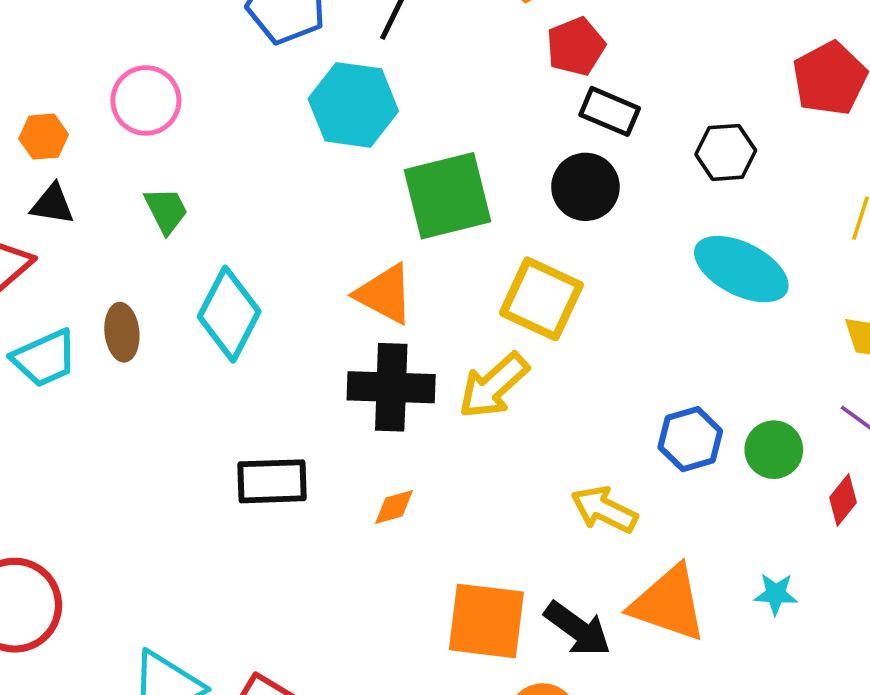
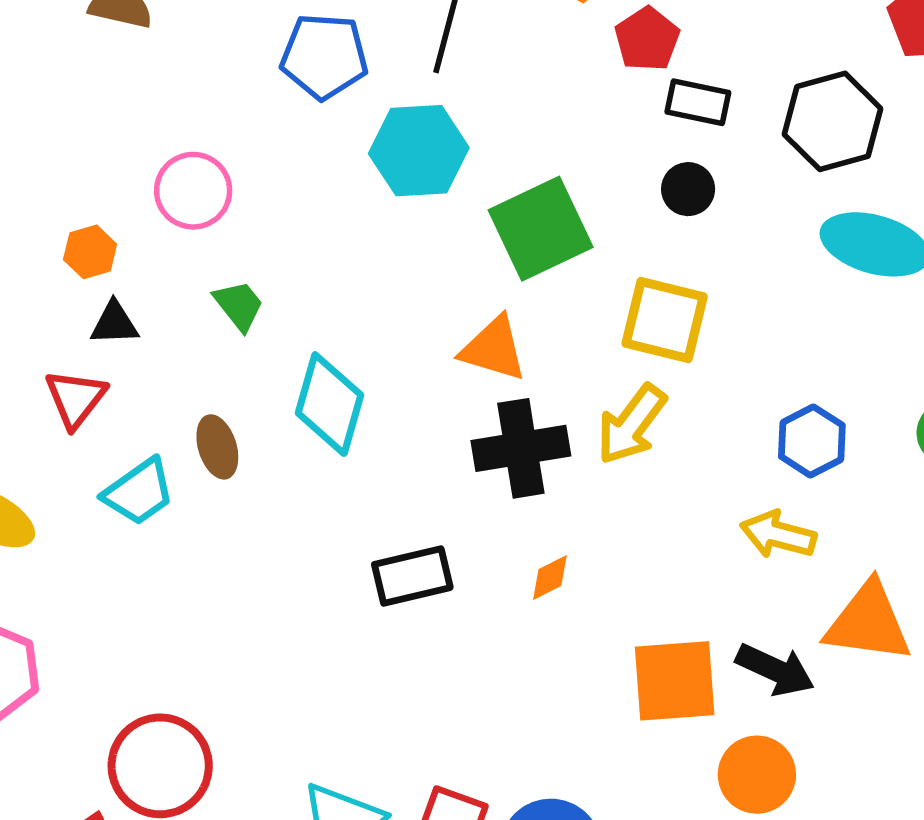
black hexagon: (726, 152) -> (833, 121), size x1.5
black circle: (585, 187) -> (688, 189), size x0.7
blue hexagon: (690, 439) -> (812, 441), moved

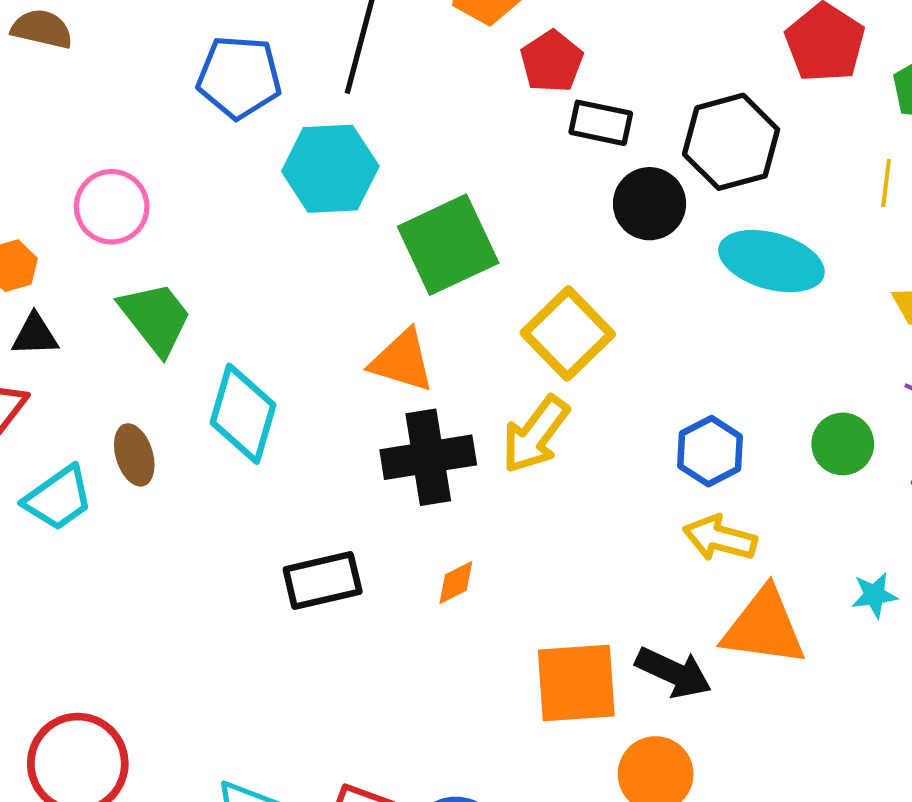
black circle: (688, 189) -> (650, 204), moved, size x1.4
green trapezoid: (239, 305) -> (156, 318), size x1.5
yellow square: (665, 320) -> (568, 333), turned 32
yellow arrow: (778, 535) -> (720, 538), moved

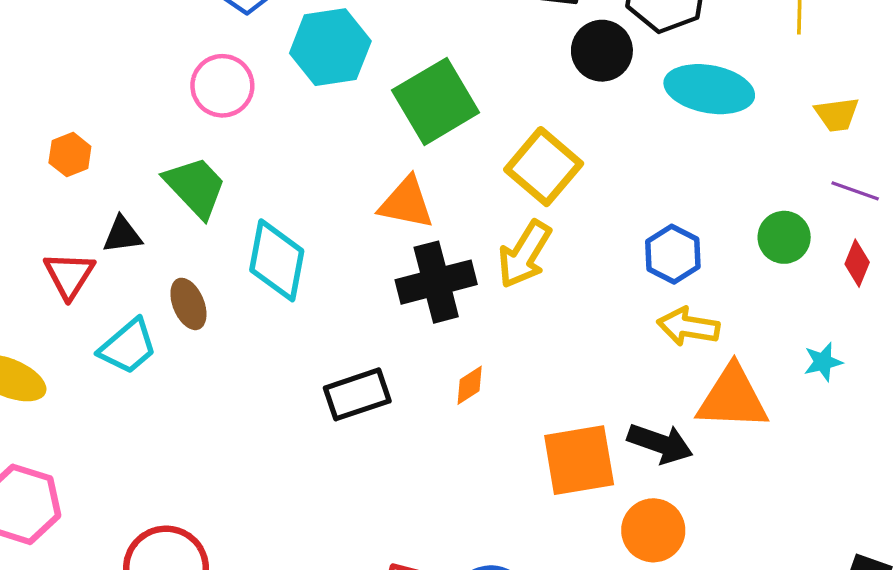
pink circle: (112, 207) -> (222, 86), moved
black triangle: (35, 335) -> (122, 235), moved

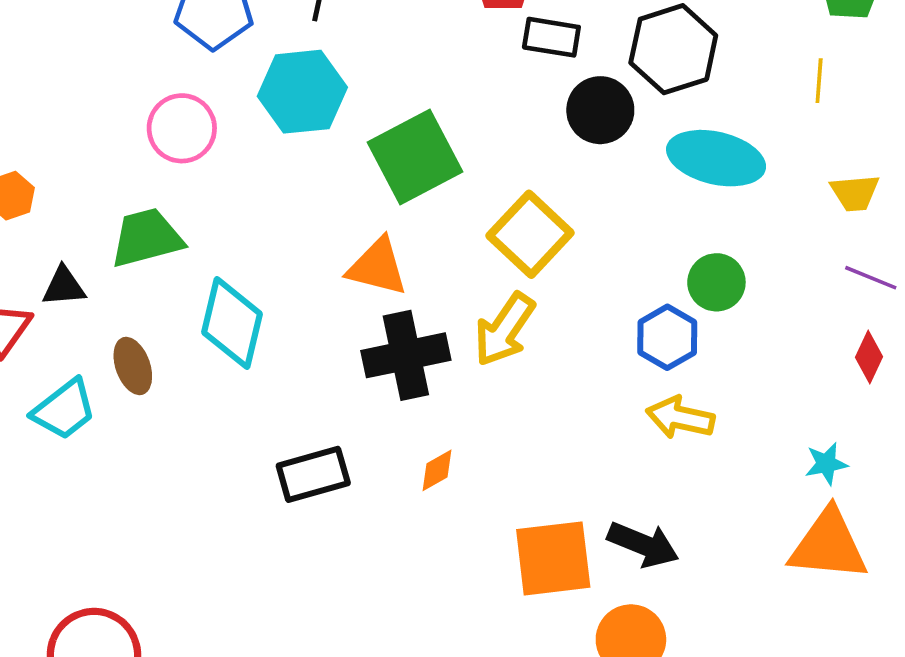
green trapezoid: (195, 187) -> (147, 238), turned -64
green circle: (784, 237) -> (716, 282), moved
orange triangle: (733, 398) -> (828, 545), moved

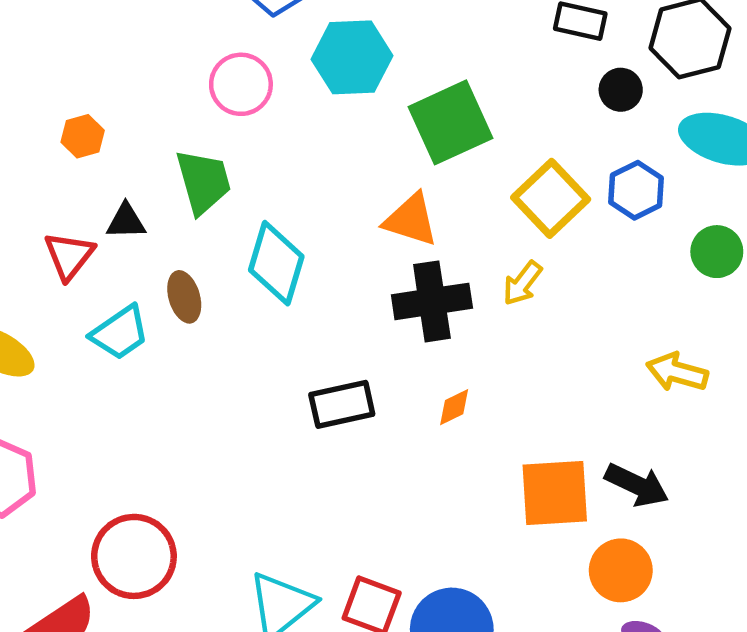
black circle: (600, 110) -> (621, 90), size x0.7
green trapezoid: (147, 238) -> (203, 182), turned 86
yellow arrow: (504, 329) -> (522, 283), size x0.7
blue hexagon: (667, 337) -> (636, 190), moved

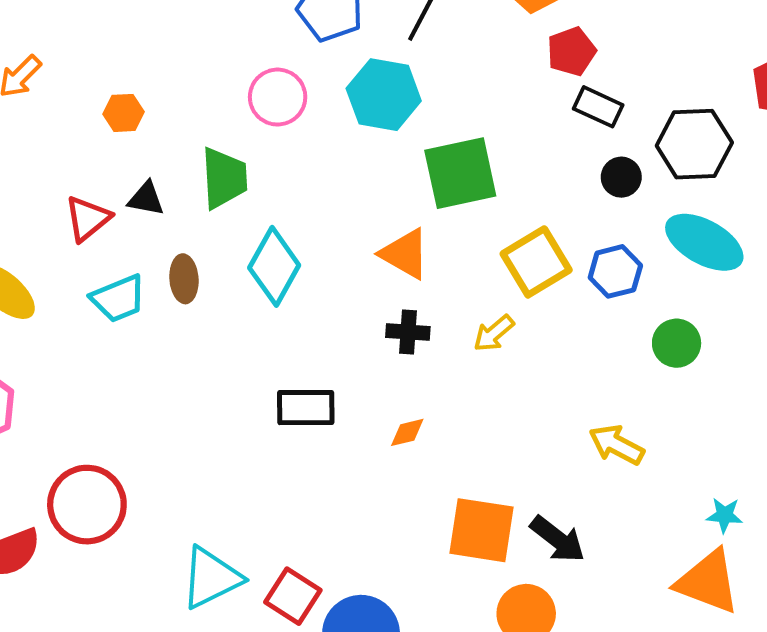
black cross: (432, 301) -> (408, 332), size x0.6

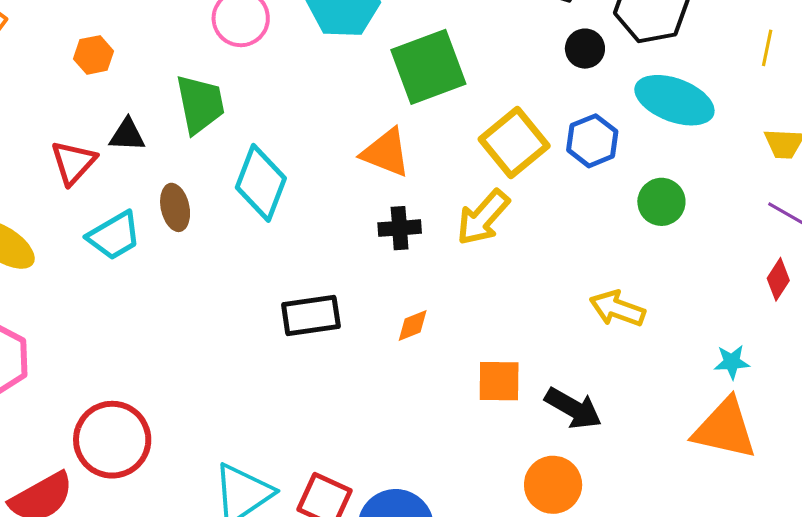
yellow arrow: (494, 333) -> (483, 218), size x1.4
orange square: (482, 530) -> (499, 381), moved, size x0.7

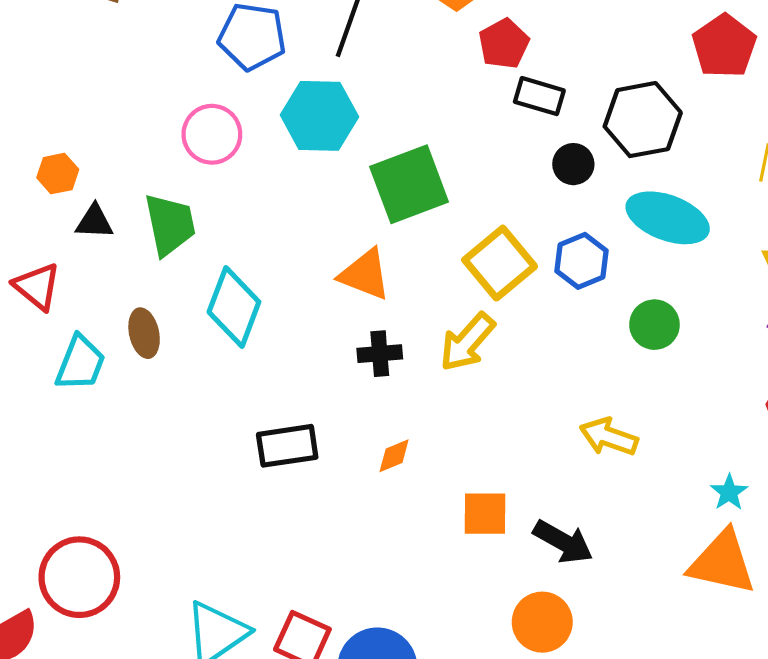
black triangle: (127, 135) -> (94, 222), moved
red triangle: (73, 162) -> (37, 286), turned -33
cyan trapezoid: (114, 236) -> (80, 363), turned -38
cyan star: (732, 362) -> (729, 492), turned -30

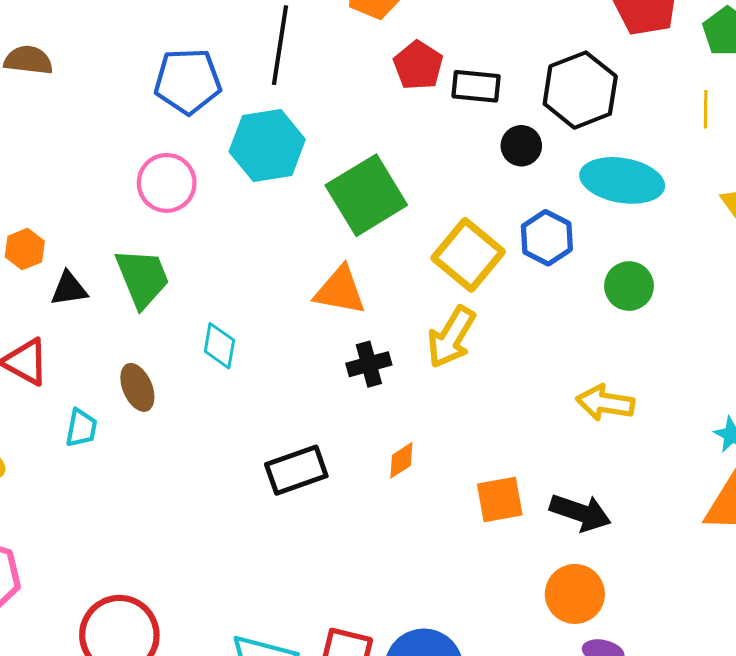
red pentagon: (504, 44) -> (418, 65), moved
cyan diamond: (234, 307) -> (219, 346), size x0.6
cyan trapezoid: (80, 363) -> (81, 428), size x0.7

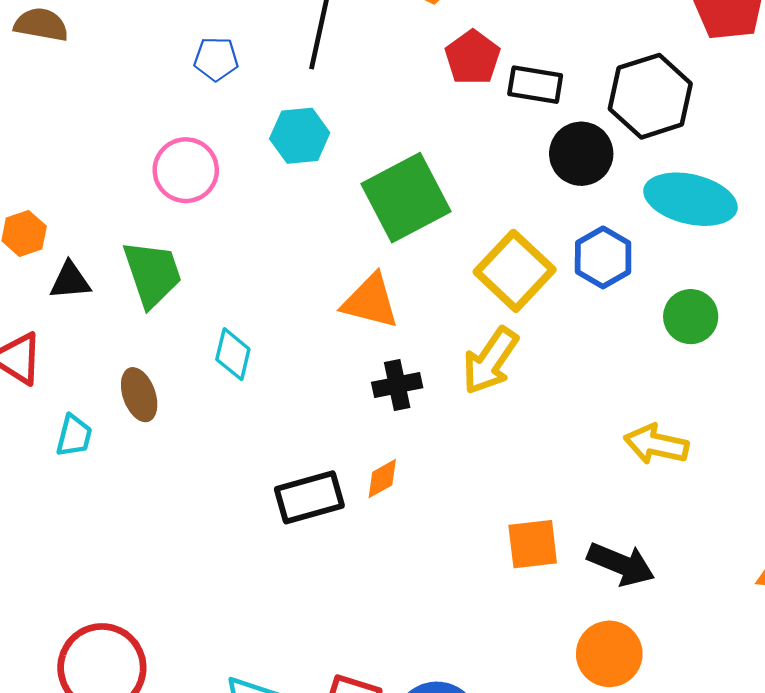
blue pentagon: (188, 81) -> (216, 59), size x0.6
cyan hexagon: (267, 146) -> (300, 136), size x0.7
black circle: (521, 146) -> (581, 154), size x1.4
orange diamond: (401, 460) -> (382, 479), moved

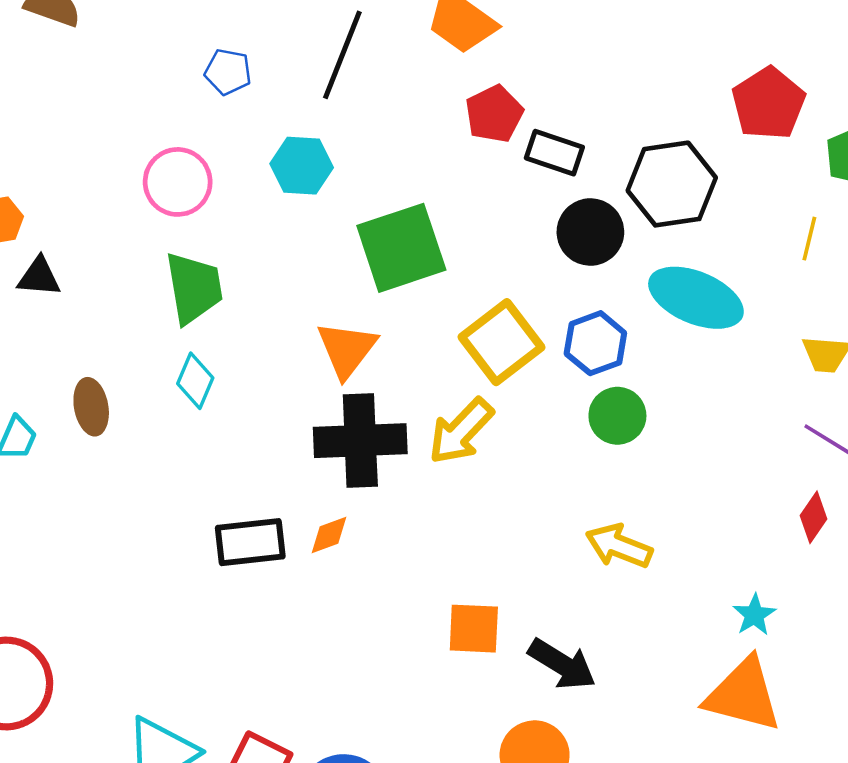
green trapezoid: (152, 274) -> (194, 288), moved
orange triangle: (370, 301) -> (347, 349), turned 44
green circle: (691, 317) -> (617, 416), moved
black cross: (397, 385) -> (360, 441), size x1.8

